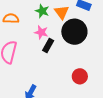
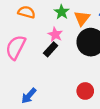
black rectangle: (48, 45) -> (51, 49), moved

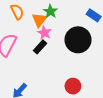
orange semicircle: (27, 12) -> (17, 12), turned 49
orange triangle: (82, 18) -> (39, 20), moved

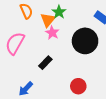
black rectangle: (40, 47) -> (45, 63), moved

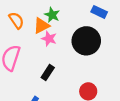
orange triangle: (48, 20) -> (41, 26), turned 35

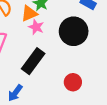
black rectangle: (48, 72) -> (33, 61), size x1.6

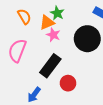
red circle: (73, 82) -> (68, 83), moved

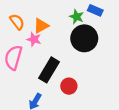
green star: (57, 13) -> (77, 17), moved
pink star: (53, 35) -> (34, 39), moved

